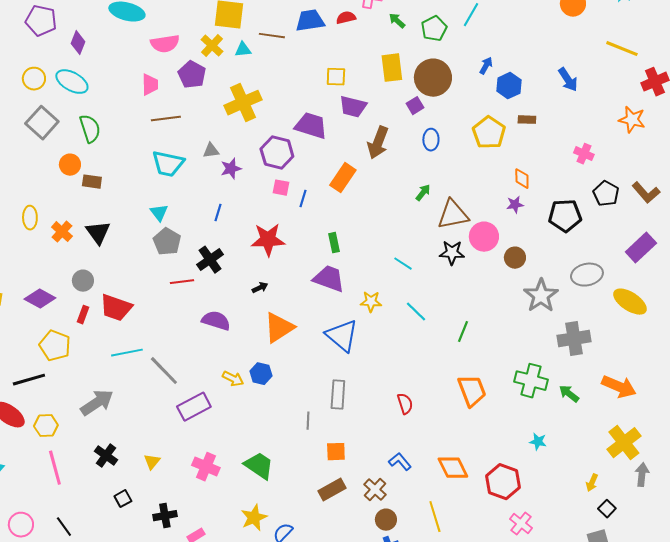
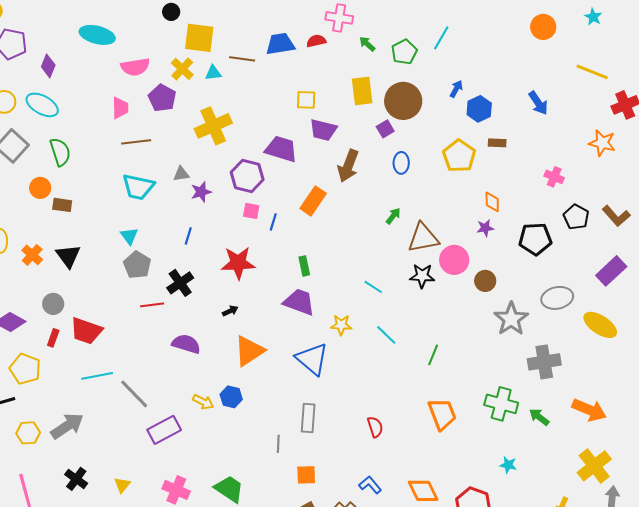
yellow hexagon: (46, 426) -> (28, 433), moved

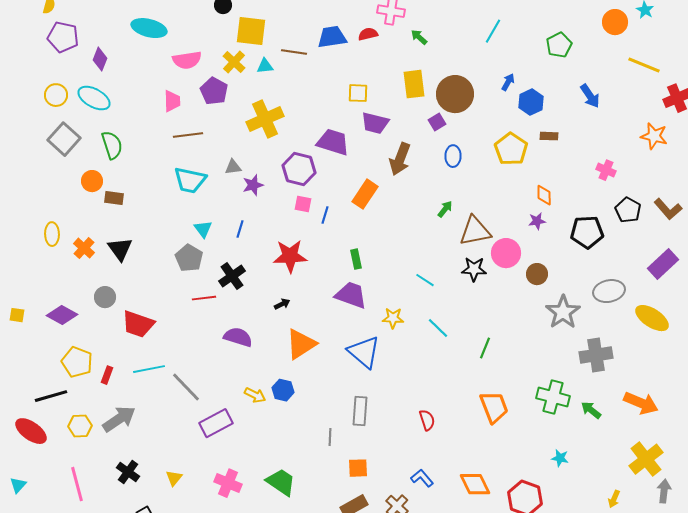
orange circle: (543, 27) -> (615, 22), moved
green pentagon: (404, 52) -> (559, 45), moved
cyan triangle: (129, 236) -> (203, 229), moved
red rectangle: (53, 338) -> (107, 375), moved

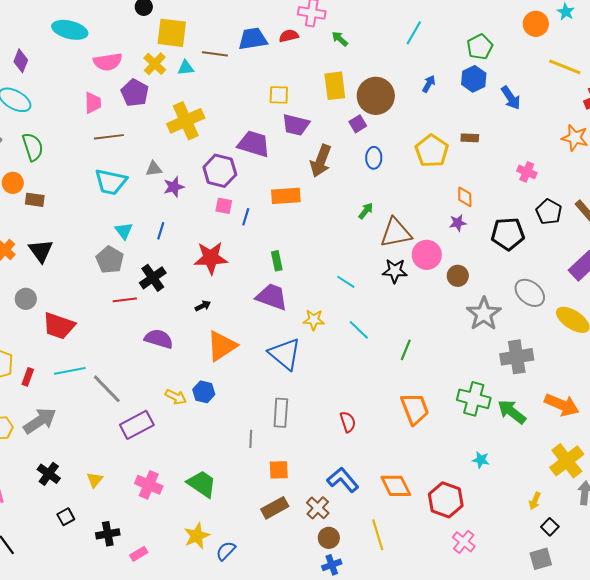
blue hexagon: (531, 102) -> (474, 79), moved
orange rectangle: (365, 194) -> (286, 196), turned 52
gray ellipse: (609, 291) -> (530, 293), turned 52
green arrow: (591, 410) -> (512, 412), size x1.4
blue L-shape: (422, 478) -> (343, 480), size x1.4

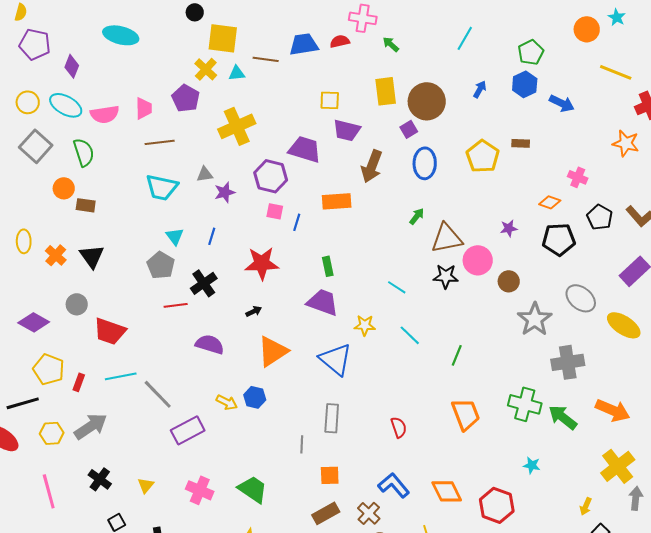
pink semicircle: (108, 62) -> (105, 114), moved
blue arrow: (511, 98) -> (562, 103), turned -30
blue ellipse: (374, 158) -> (425, 163), size x1.4
orange diamond: (465, 197) -> (550, 202), moved, turned -70

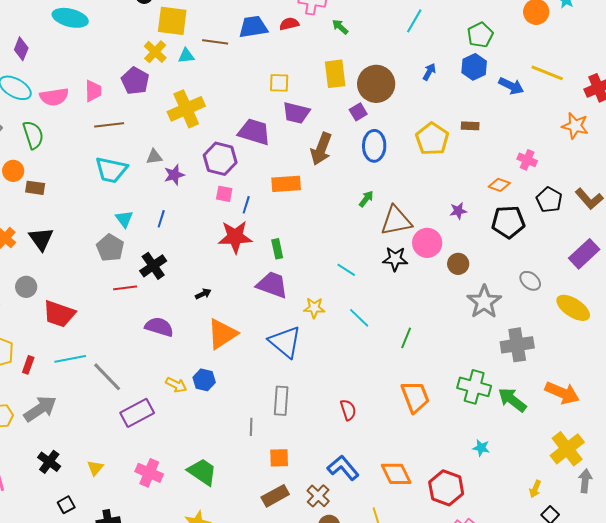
yellow line: (616, 72) -> (547, 73), moved
red star: (262, 263) -> (235, 237), moved
gray ellipse: (581, 298) -> (530, 281), size x0.7

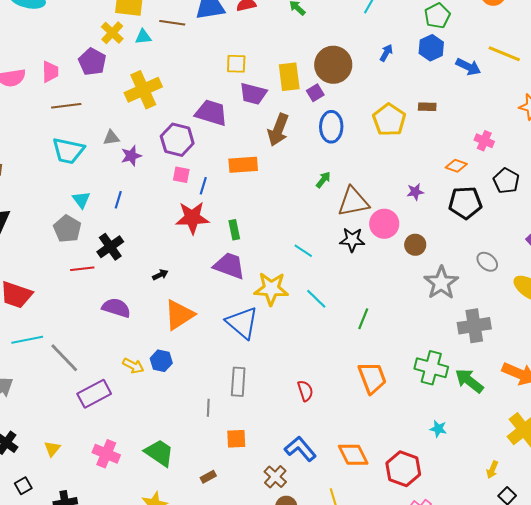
yellow rectangle: (335, 74) -> (289, 77), moved
yellow star: (314, 308) -> (271, 289), size x1.6
brown rectangle: (275, 496) -> (208, 477), moved, size x0.6

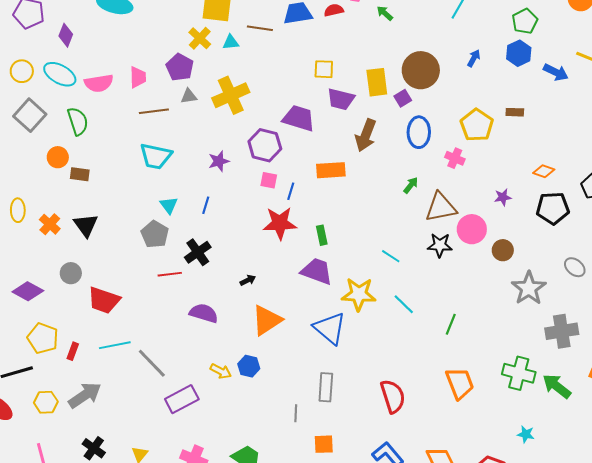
gray triangle: (111, 138) -> (189, 96), moved
pink cross: (484, 141) -> (455, 158), moved
red semicircle: (305, 391) -> (393, 396), size x1.6

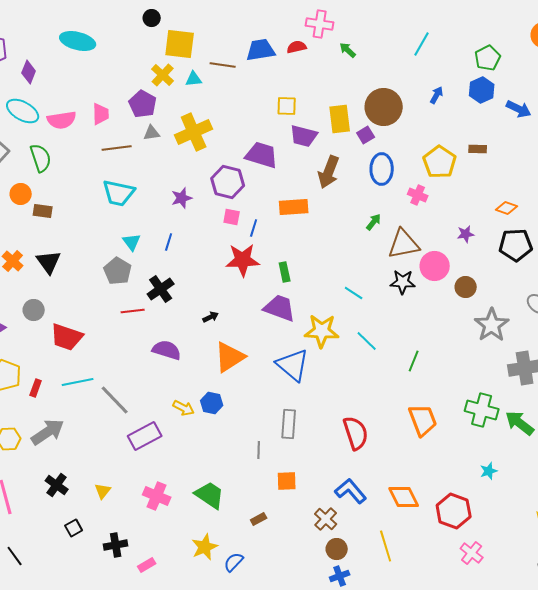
cyan star: (526, 434) -> (489, 471), turned -30

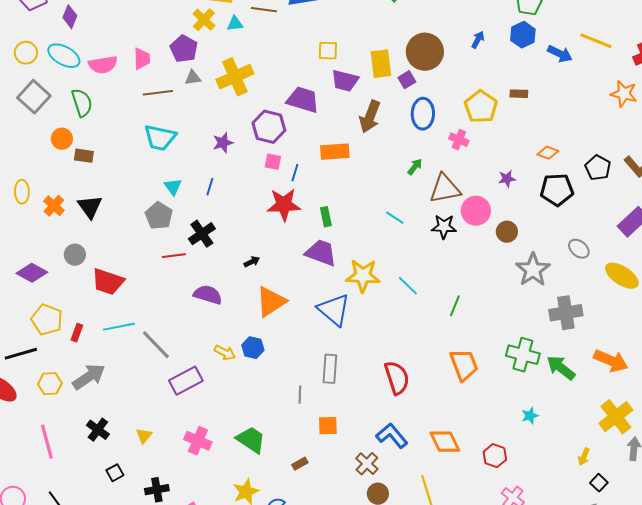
cyan line: (354, 293) -> (395, 218), moved
red hexagon: (454, 511) -> (495, 456), size x0.7

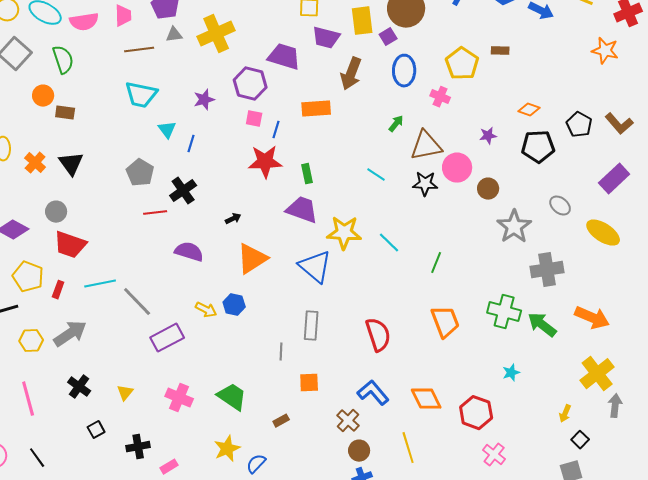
cyan triangle: (173, 187) -> (167, 130), moved
red trapezoid: (108, 282) -> (70, 245), moved
red hexagon: (495, 456) -> (476, 413), size x1.4

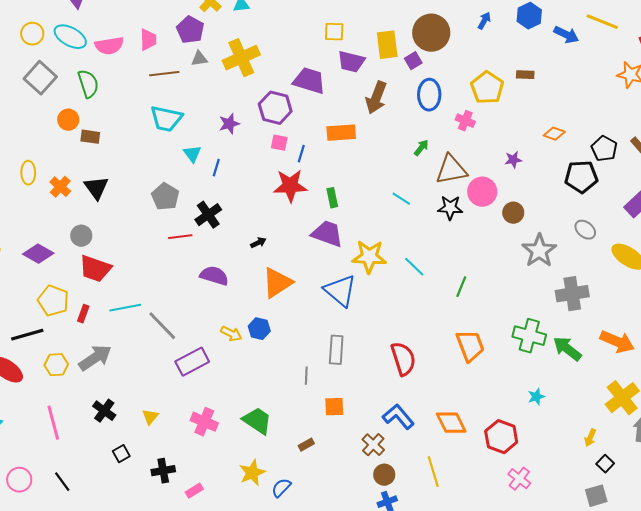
black pentagon: (538, 147) -> (581, 177), moved

